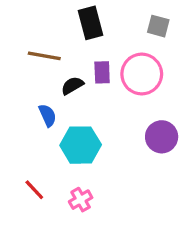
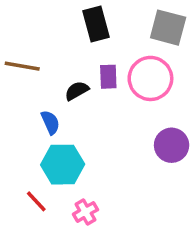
gray square: (158, 26) -> (168, 28), size x1.5
brown line: (44, 56) -> (22, 66), moved
cyan hexagon: (81, 145) -> (63, 165), moved

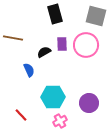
purple circle: (172, 145) -> (89, 103), moved
cyan hexagon: (63, 165) -> (53, 97), moved
pink cross: (85, 212) -> (60, 121), moved

